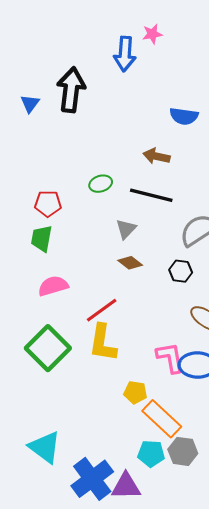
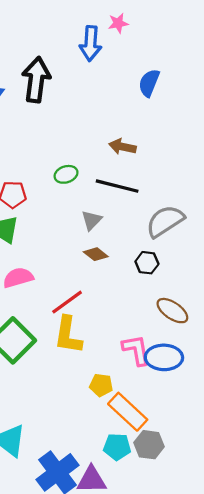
blue semicircle: (184, 116) -> (149, 83), moved, turned 104

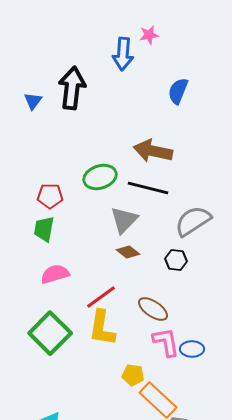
brown arrow: (122, 147) -> (153, 151), size x1.5
green ellipse: (66, 174) -> (100, 177), size x1.5
gray triangle: (92, 220) -> (124, 220), size x1.4
brown ellipse: (172, 311) -> (153, 309), moved
blue ellipse: (164, 357) -> (192, 349), size x0.7

